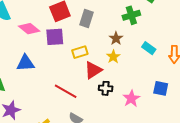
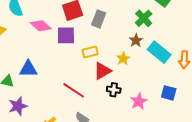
green cross: (131, 15) -> (144, 18), turned -30
brown star: (116, 38) -> (136, 40), moved
cyan rectangle: (149, 48) -> (159, 52), size x1.6
blue triangle: (26, 63) -> (28, 69), moved

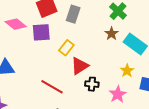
yellow rectangle: (90, 52) -> (66, 48), turned -35
yellow star: (123, 59) -> (127, 71), moved

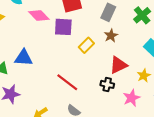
gray rectangle: (73, 14) -> (108, 12), moved
brown star: (112, 34) -> (111, 36), moved
red triangle: (80, 66) -> (118, 65), moved

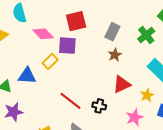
yellow rectangle: (86, 45) -> (50, 61), moved
black cross: (107, 84) -> (99, 106), moved

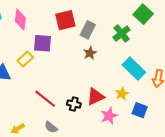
red square: (76, 21) -> (65, 20), moved
pink diamond: (43, 34) -> (20, 20), moved, turned 50
red triangle: (122, 84) -> (96, 97), moved

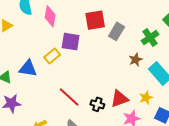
brown star: (90, 53) -> (136, 60), moved

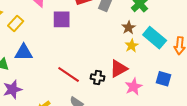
yellow rectangle: (52, 56) -> (16, 23), moved
yellow star: (146, 98) -> (132, 46), moved

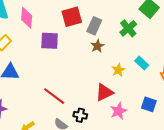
brown star: (129, 28) -> (97, 46), moved
cyan rectangle: (155, 38) -> (142, 63), size x0.6
black cross: (98, 78) -> (80, 115), moved

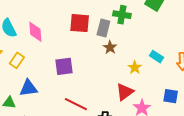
red square: (72, 17) -> (80, 23), turned 30
green cross: (128, 28) -> (122, 15), moved, turned -30
purple square: (50, 41) -> (64, 66), moved

